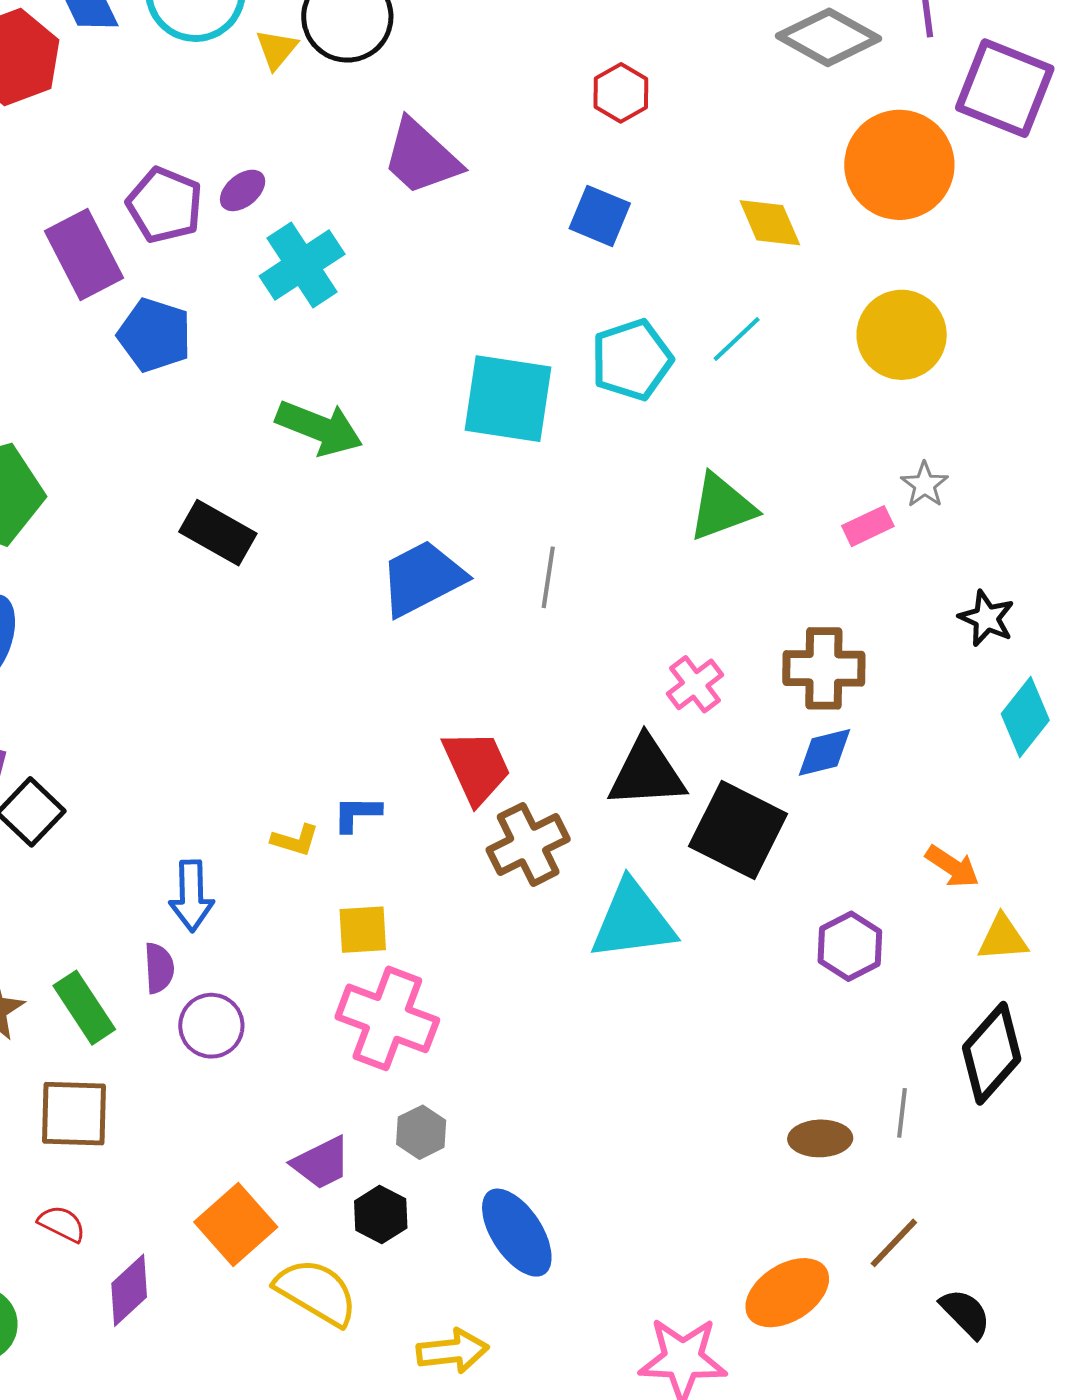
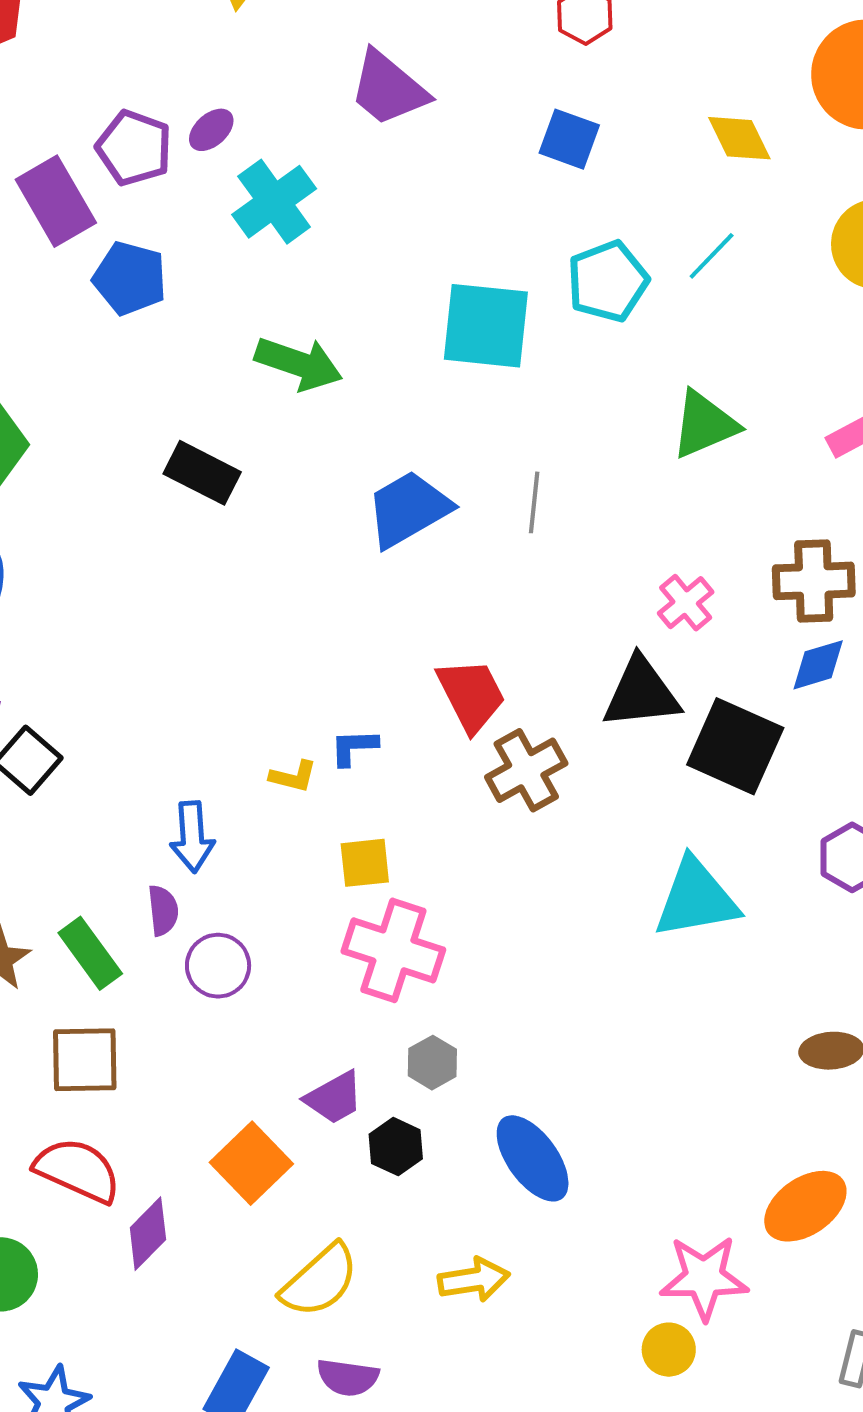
cyan triangle: (633, 921) -> (696, 899), moved
red semicircle: (62, 1224) -> (78, 1170), size x1.8
yellow semicircle: (316, 1292) -> (320, 1281), moved, turned 110

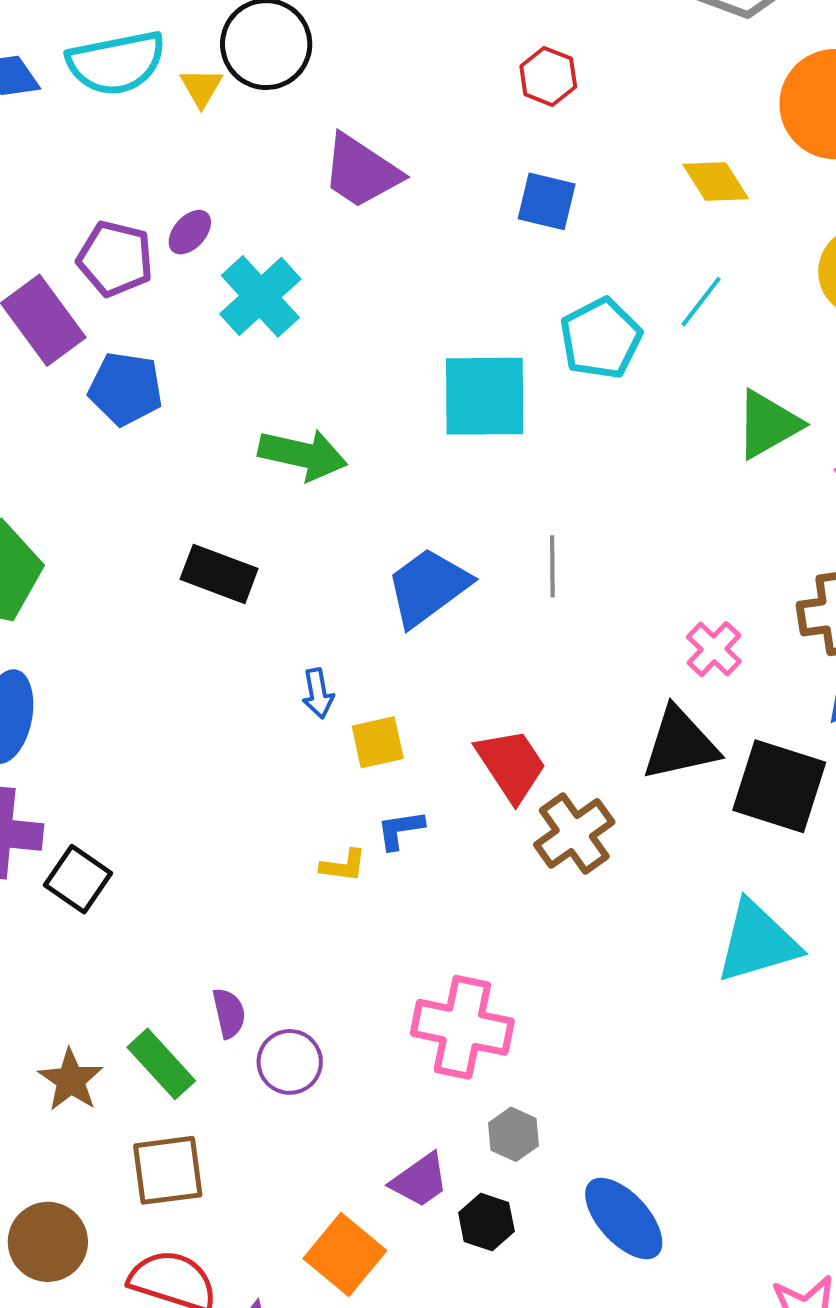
green triangle: (704, 424) -> (768, 424), moved
blue arrow: (192, 837) -> (318, 693), moved, size x0.7
yellow square: (365, 863) -> (378, 742), moved

